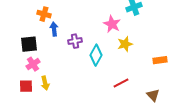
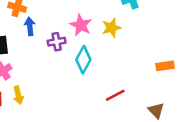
pink star: (112, 24) -> (81, 25), moved
yellow star: (125, 44) -> (111, 28), moved

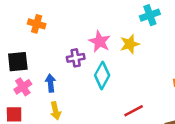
blue arrow: (30, 26) -> (50, 83), moved
yellow arrow: (18, 95) -> (56, 111), moved

